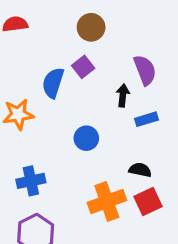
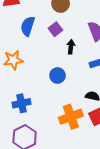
blue semicircle: (53, 83) -> (28, 26), moved
black arrow: (123, 95) -> (71, 47), moved

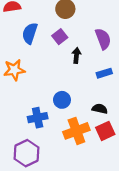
blue circle: (57, 76) -> (62, 100), moved
blue cross: (21, 103) -> (38, 118), moved

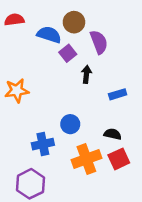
blue semicircle: (30, 33) -> (49, 35), moved, turned 90
purple semicircle: (103, 39) -> (99, 42), moved

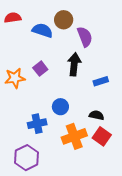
purple square: (68, 53) -> (40, 69), moved
black arrow: (86, 74) -> (74, 64), size x1.5
red square: (119, 159) -> (102, 136), turned -30

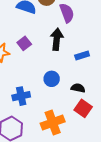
blue circle: (60, 107) -> (52, 79), moved
orange cross: (74, 136) -> (53, 122), moved

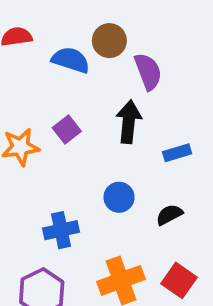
black semicircle: (78, 88) -> (169, 215), turned -40
red square: (83, 108) -> (179, 280), moved

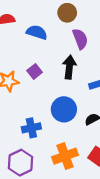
brown circle: (109, 41) -> (67, 13), moved
blue circle: (119, 197) -> (64, 109), size x1.5

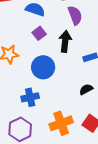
purple square: (35, 71) -> (39, 33), moved
blue circle: (64, 109) -> (43, 67), moved

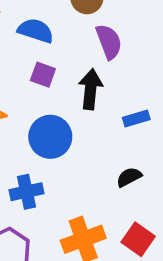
purple square: (39, 33) -> (43, 75), turned -32

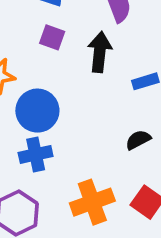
blue circle: (50, 137) -> (37, 111), moved

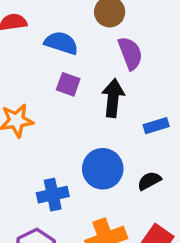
blue circle: (37, 111) -> (103, 169), moved

